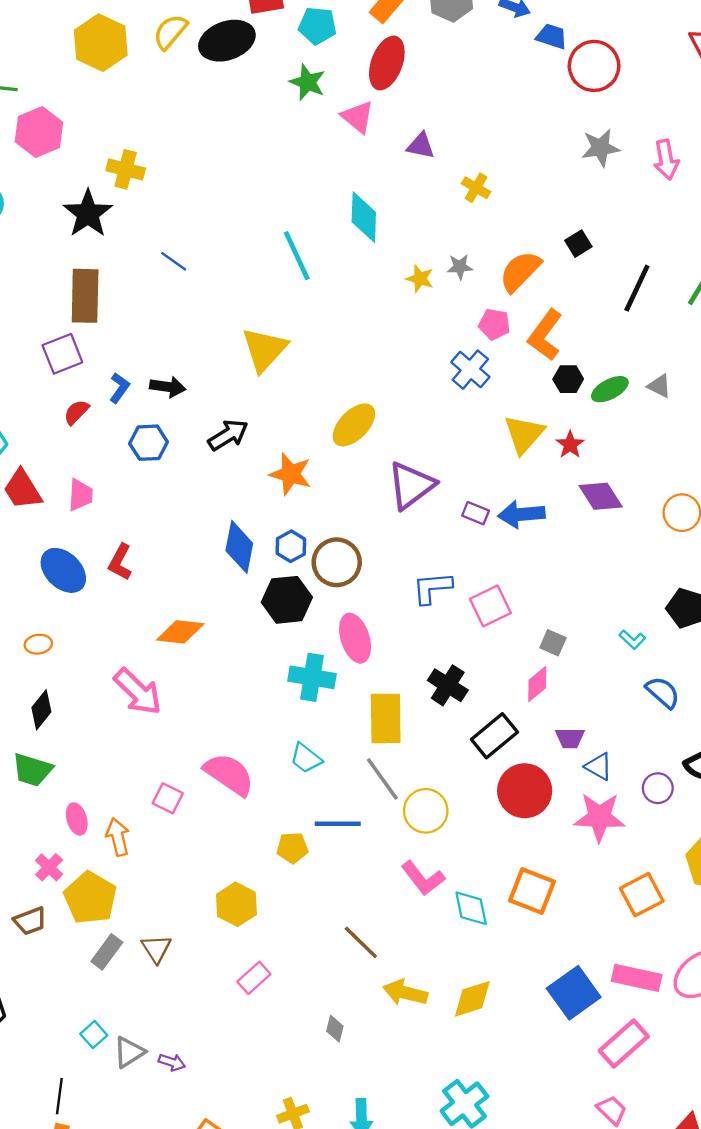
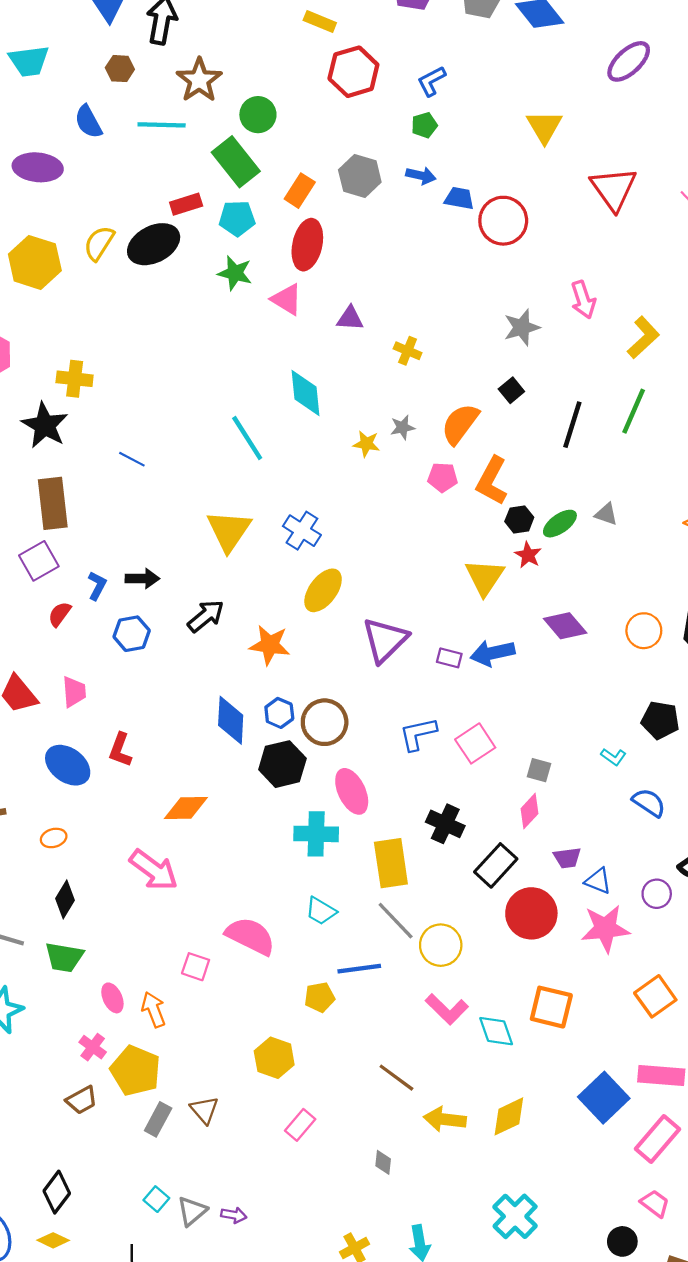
gray star: (600, 148) -> (522, 327), moved
blue cross: (470, 370) -> (302, 531), moved
red star: (570, 445) -> (528, 555), moved

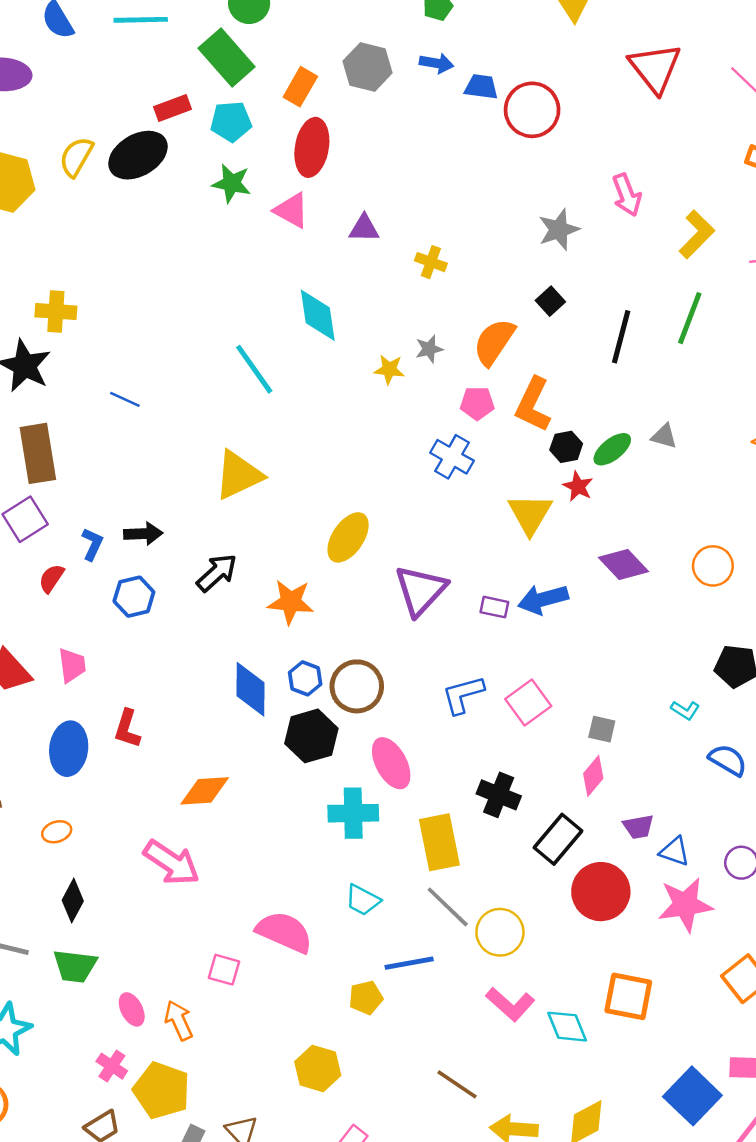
yellow triangle: (229, 531) -> (238, 475), turned 33
blue cross: (302, 531) -> (452, 457), moved
blue ellipse: (68, 765) -> (69, 749), turned 63

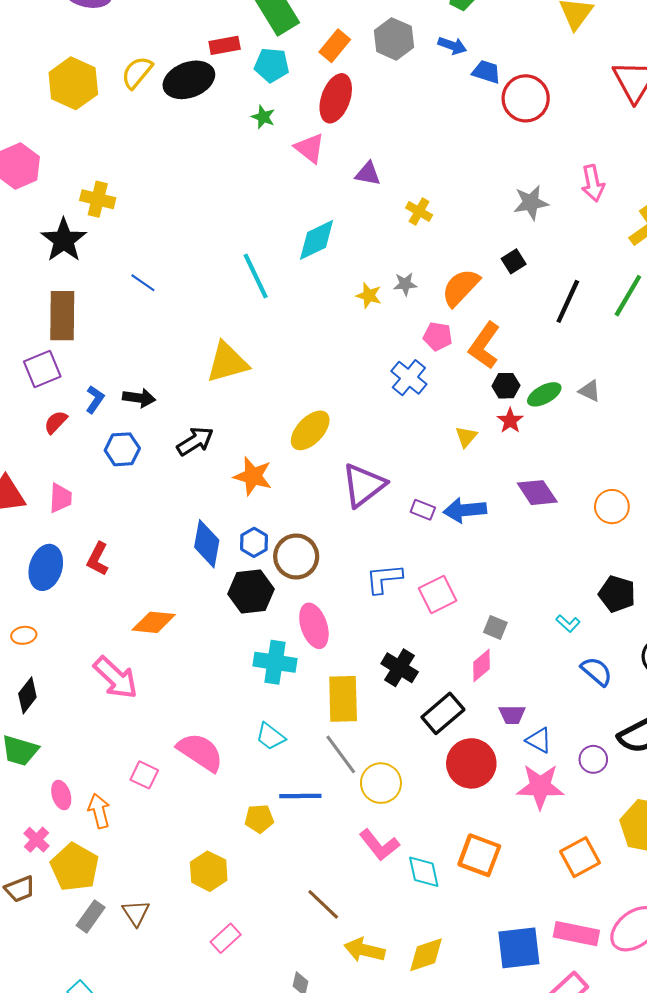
green star: (232, 183) -> (263, 117), size x0.7
cyan diamond: (318, 315) -> (317, 240), turned 63
yellow triangle: (530, 514) -> (466, 437), size x0.6
blue square: (692, 1096) -> (519, 948), turned 30

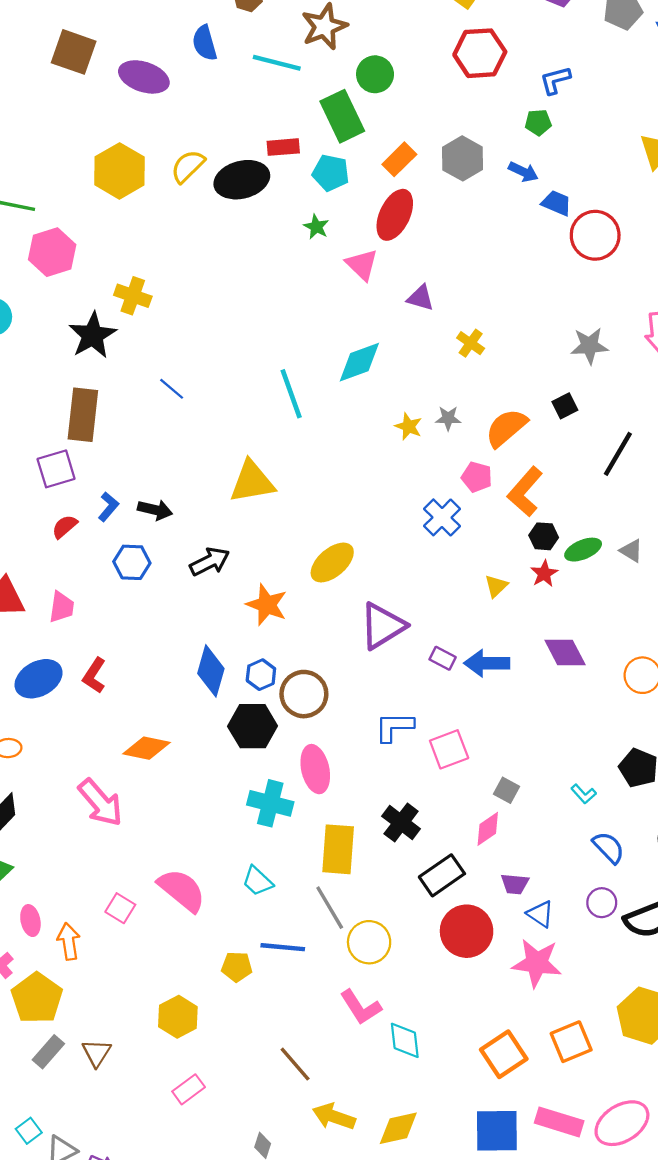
blue ellipse: (46, 567) -> (39, 679), turned 39
purple circle: (593, 759) -> (602, 903), moved
orange square: (479, 855) -> (504, 1054), moved, turned 30

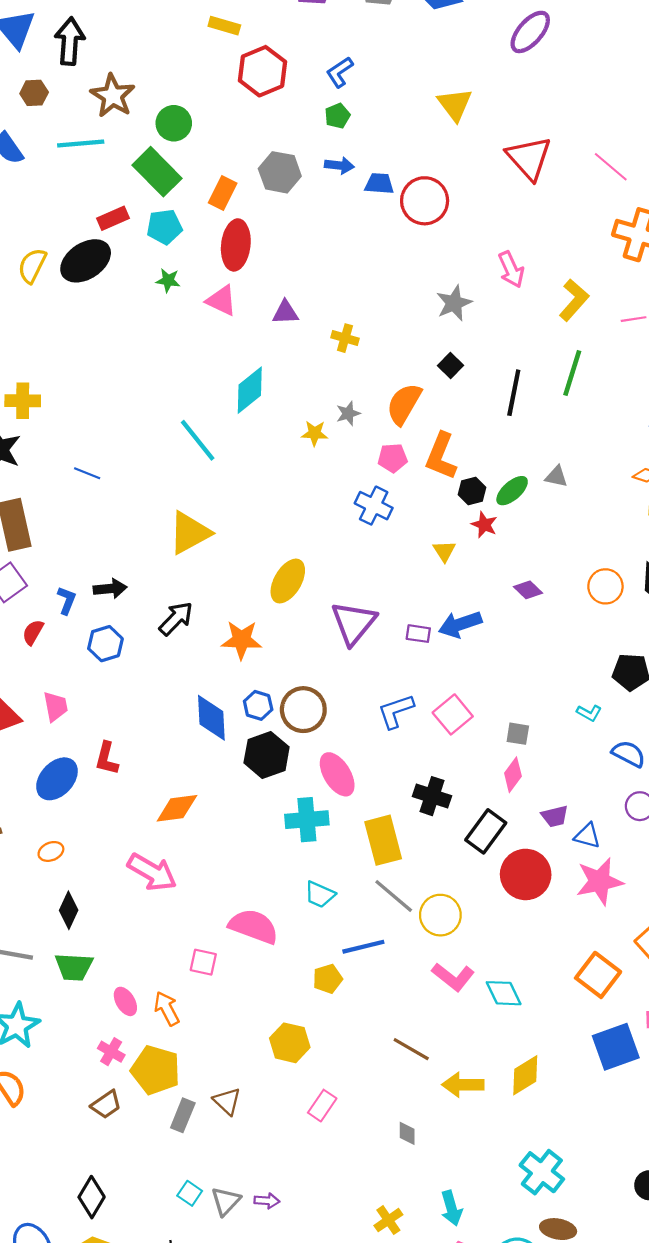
purple diamond: (565, 652) -> (528, 590), size x0.7

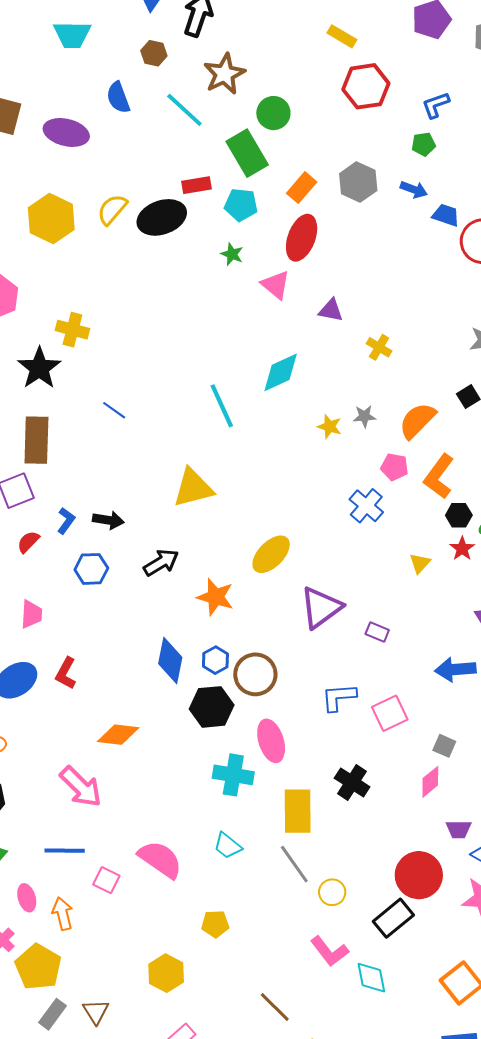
cyan line: (81, 143) -> (184, 110), turned 33
blue arrow: (460, 624) -> (455, 669), moved
black rectangle: (486, 831) -> (393, 918), moved
yellow circle: (440, 915) -> (332, 892), size x0.7
blue line: (363, 947) -> (65, 851), moved

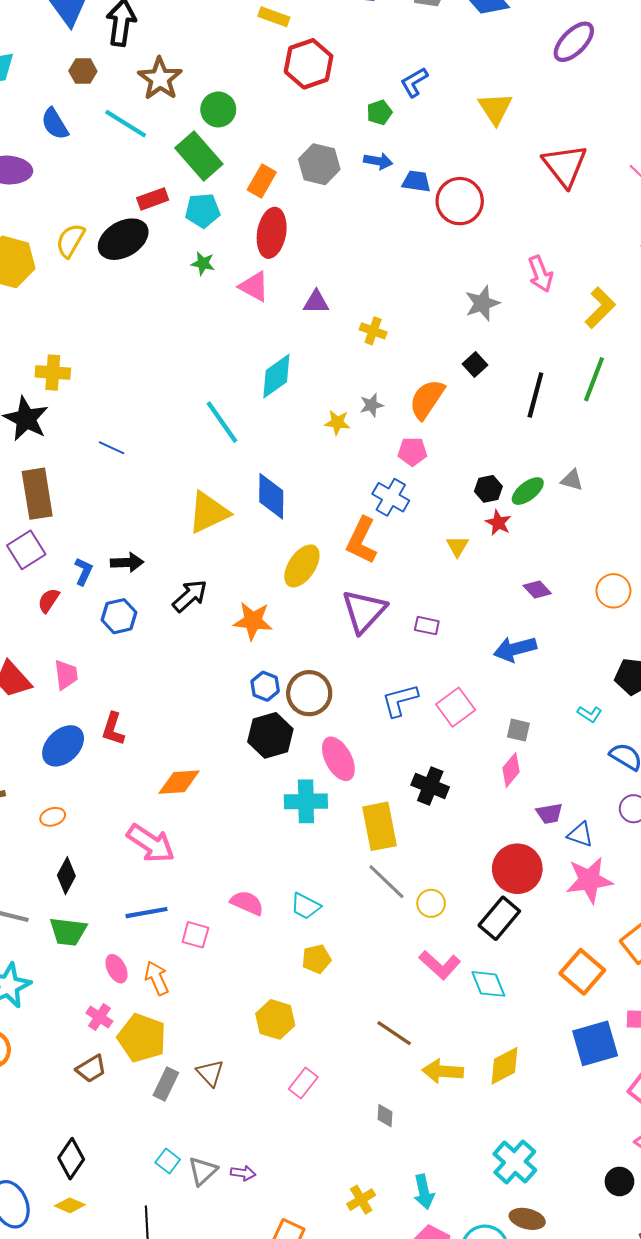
blue L-shape: (436, 105) -> (414, 82), moved
orange L-shape: (439, 476) -> (362, 541), moved
blue diamond: (170, 661) -> (271, 496), moved
cyan trapezoid: (228, 846) -> (306, 906), moved
pink semicircle: (160, 859) -> (247, 903), size x0.7

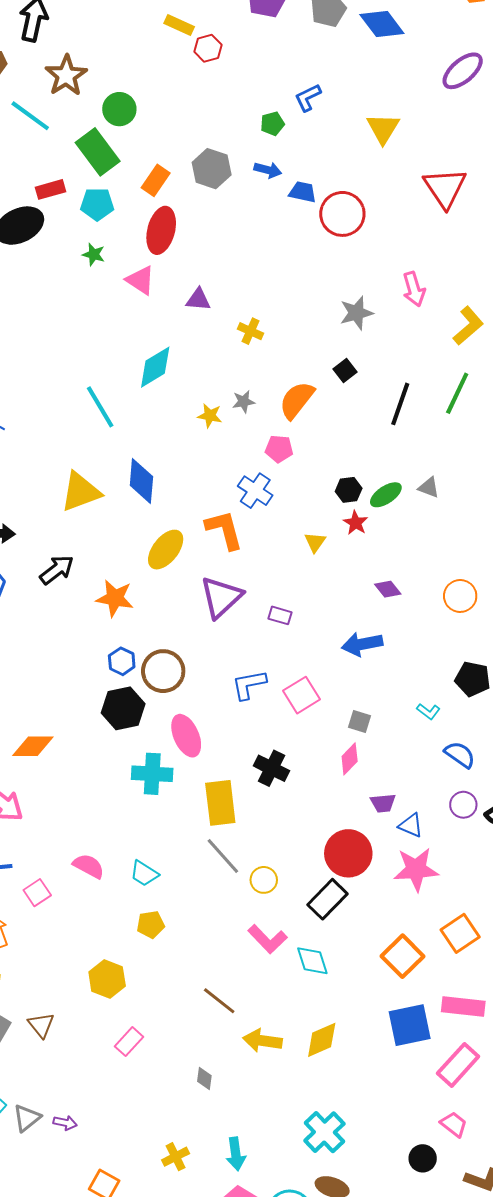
red hexagon: (309, 64) -> (208, 48), moved, size x0.6
orange L-shape: (362, 541) -> (224, 530), turned 135
pink square: (195, 935) -> (37, 893), turned 36

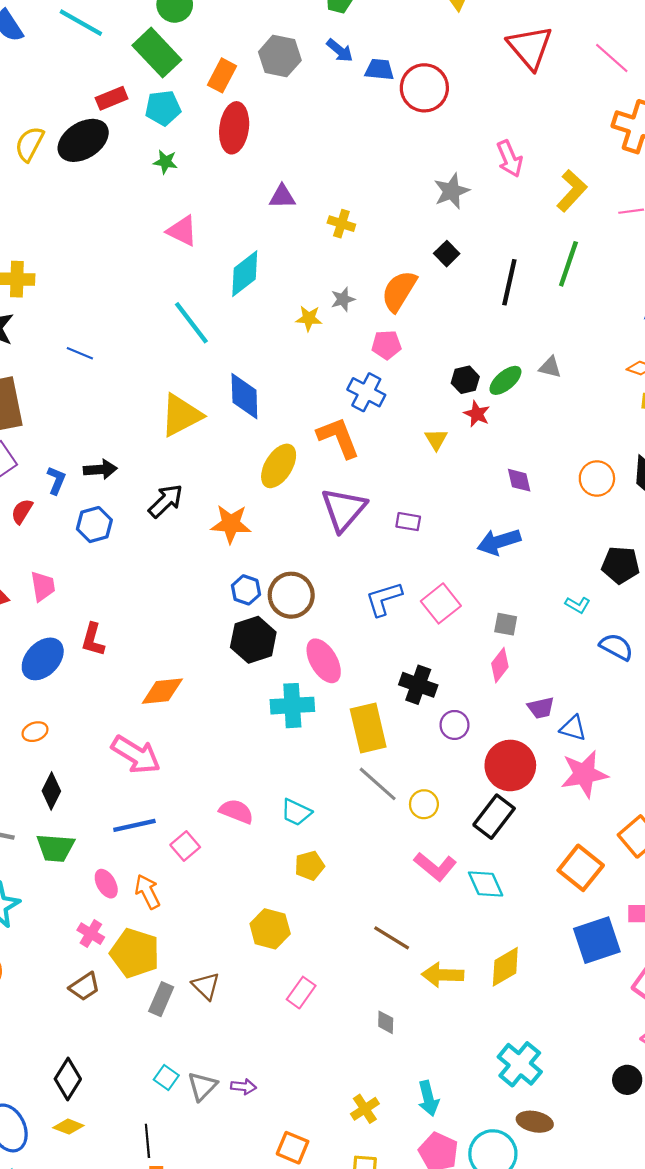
blue arrow: (268, 170) -> (340, 50), turned 32
pink triangle: (141, 280) -> (182, 231), moved
purple diamond: (388, 589) -> (519, 480), turned 32
purple circle: (463, 805) -> (454, 725), moved

